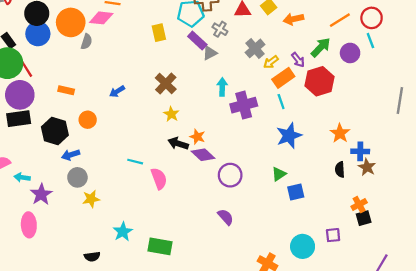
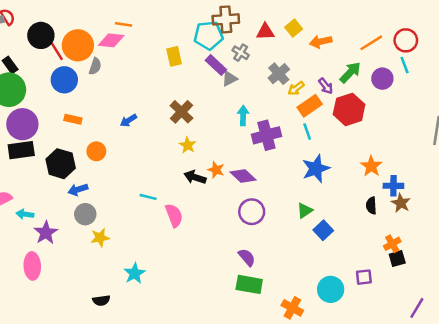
blue circle: (38, 34) -> (64, 80), moved
red line: (27, 69) -> (57, 51), moved
purple diamond: (203, 155) -> (243, 176), moved
blue square: (296, 192) -> (323, 230), turned -30
green rectangle: (160, 246) -> (249, 284), moved

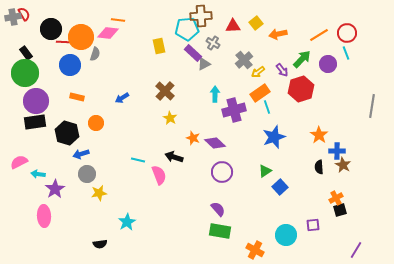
red line: (57, 51) -> (64, 42), turned -56
orange rectangle: (310, 106) -> (260, 93), moved
black arrow: (195, 177) -> (174, 157), moved

